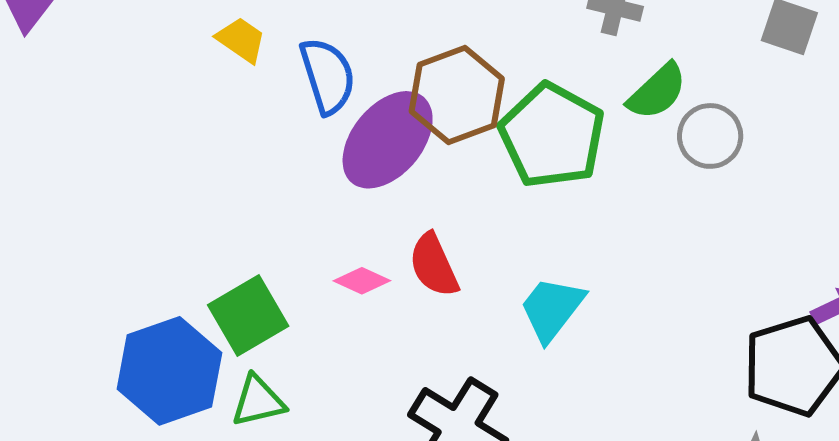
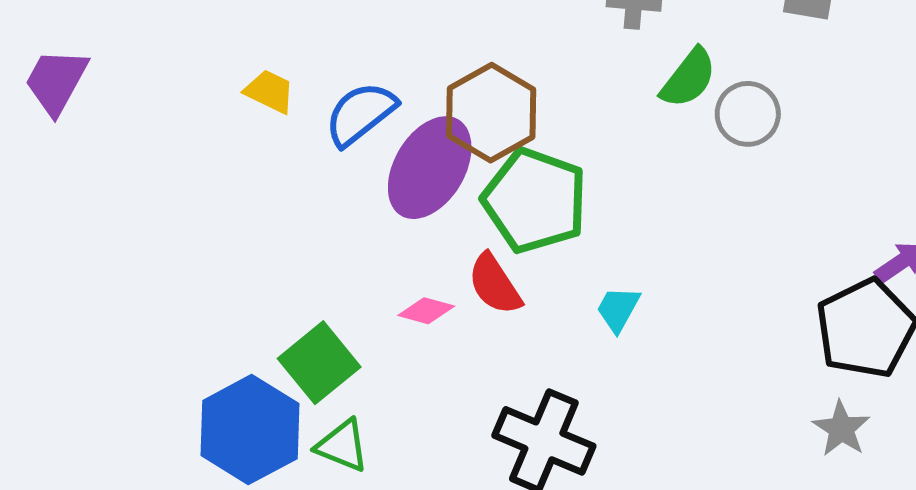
blue semicircle: (328, 76) -> (360, 114), turned -102
green pentagon: (552, 136) -> (535, 200), moved
cyan trapezoid: (552, 309) -> (618, 309), size x0.7
green triangle: (258, 401) -> (342, 446), turned 44

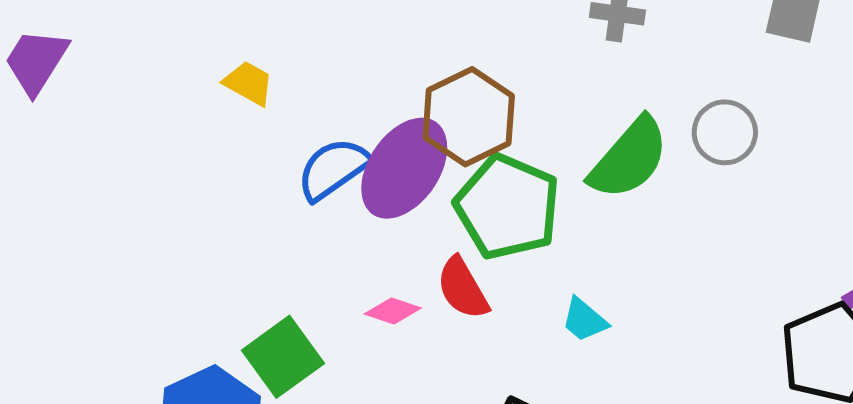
green semicircle: (689, 78) -> (629, 158), moved, size x1.4
blue semicircle: (360, 114) -> (333, 169), moved
cyan trapezoid: (618, 309) -> (584, 320), turned -82

